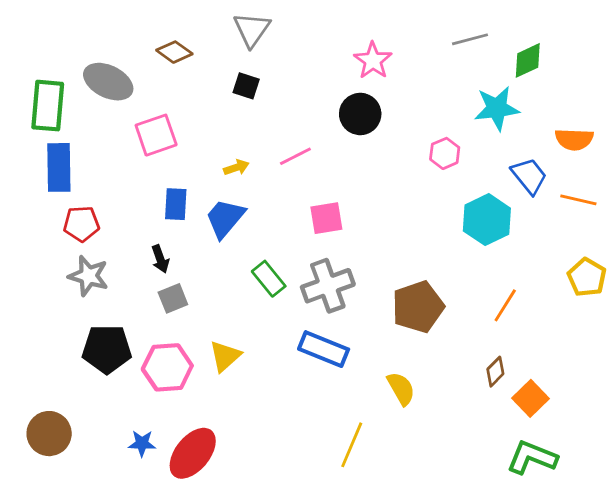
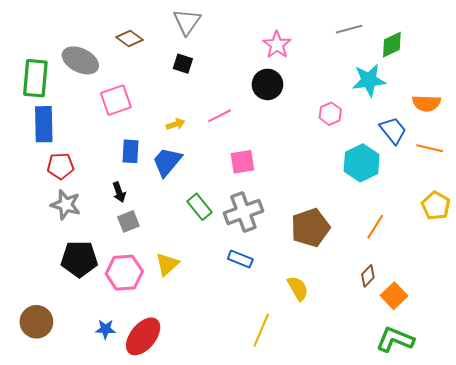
blue rectangle: (324, 349) -> (240, 259), size x0.7

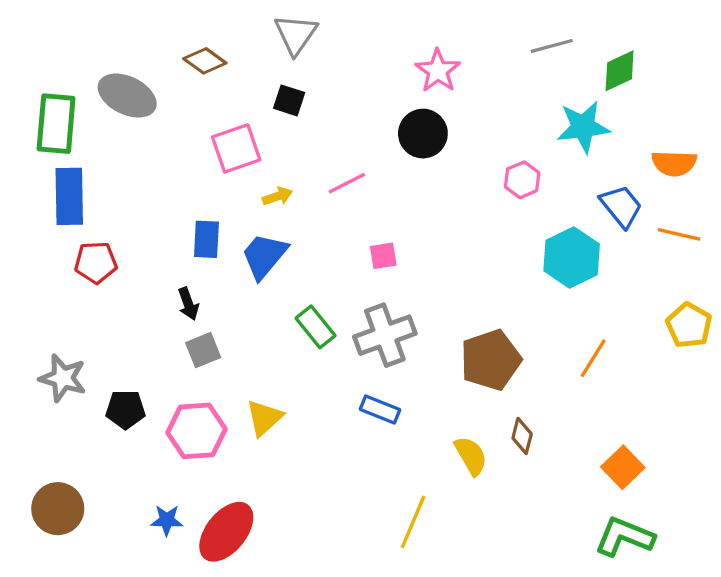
pink square: (116, 100) -> (236, 148), moved
pink square: (242, 162) -> (383, 256), size x0.7
gray star: (66, 205) -> (63, 378), moved
black pentagon: (79, 259) -> (125, 409), size x0.7
brown diamond: (368, 276) -> (522, 436), moved, turned -30

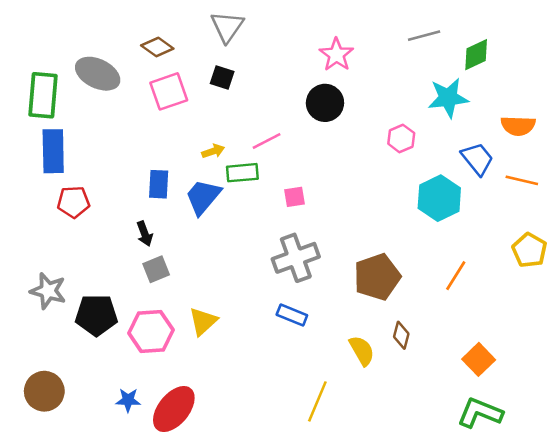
pink square: (236, 148) -> (169, 91), moved
green rectangle: (316, 327) -> (242, 173), moved, turned -56
black pentagon: (125, 409) -> (96, 315), size x1.4

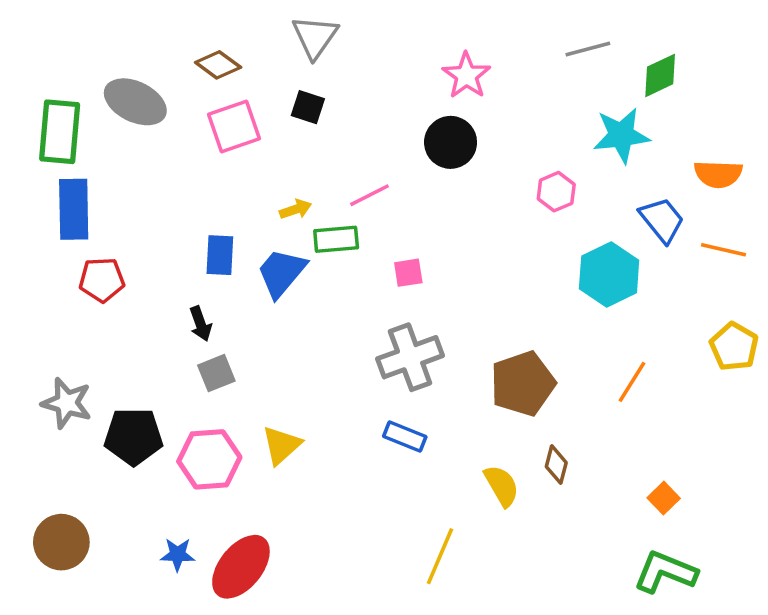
orange square: (479, 359) -> (664, 498), size x0.7

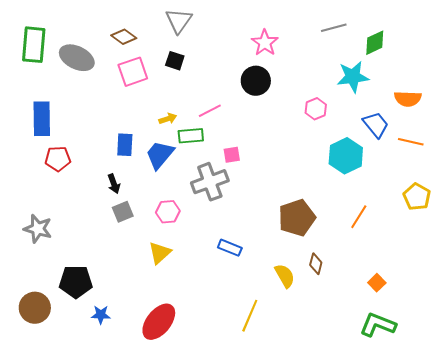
green rectangle: (60, 132) -> (34, 45), moved
gray cross: (410, 357) -> (210, 182), moved
black pentagon: (134, 436) -> (76, 282), moved
pink hexagon: (209, 459) -> (168, 212), moved, size x0.7
red ellipse: (241, 567) -> (159, 322), moved

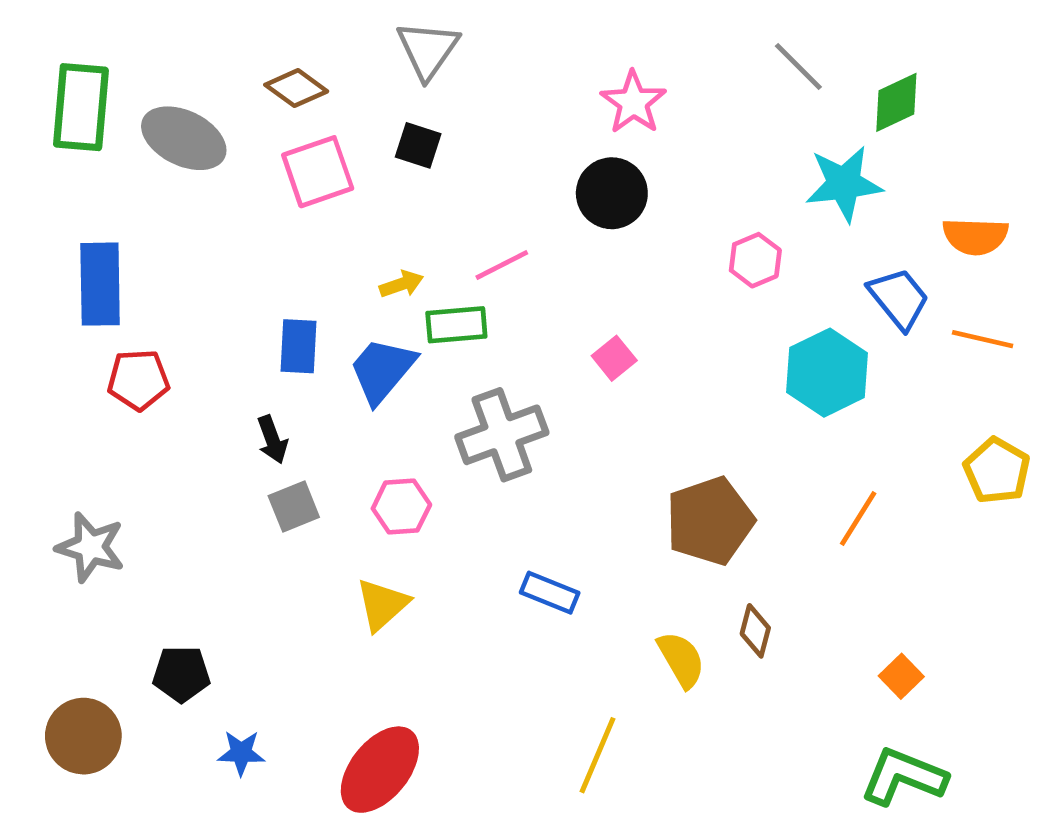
gray line: (334, 28) -> (798, 66), turned 60
pink square: (232, 155) -> (614, 358), moved, turned -30
black pentagon: (76, 282) -> (181, 674), size x0.7

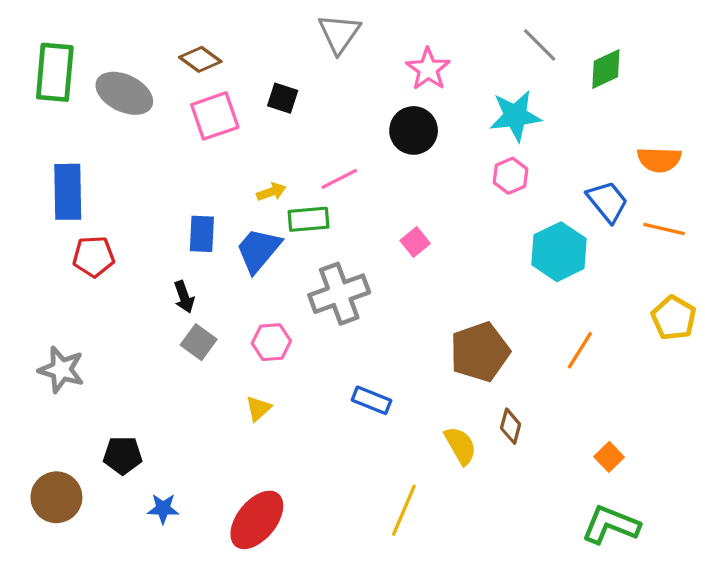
gray triangle: (428, 50) -> (339, 34), moved
cyan star: (844, 184) -> (515, 116), moved
gray square: (294, 507) -> (199, 342), turned -32
yellow triangle: (382, 605) -> (258, 408), size x0.7

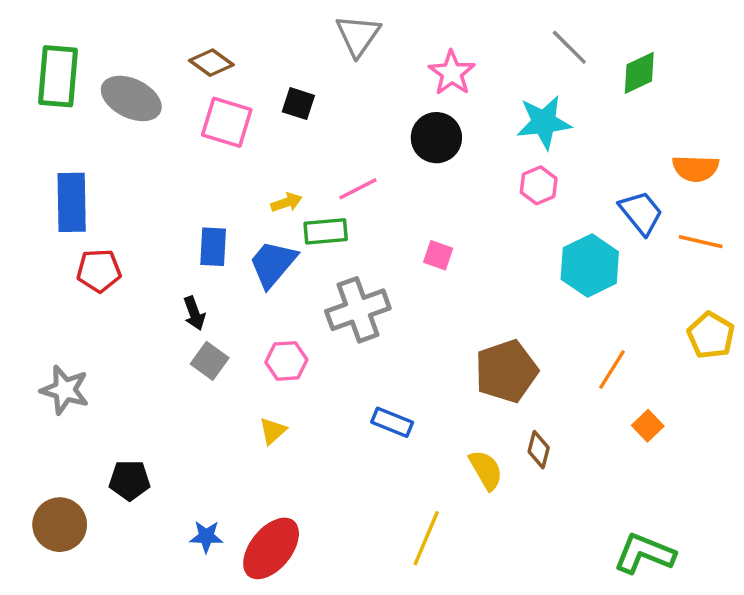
pink square: (215, 116) -> (227, 122), turned 36
pink square: (415, 242) -> (438, 255), turned -32
orange square: (609, 457) -> (648, 426), moved
blue star: (163, 509) -> (206, 537), moved

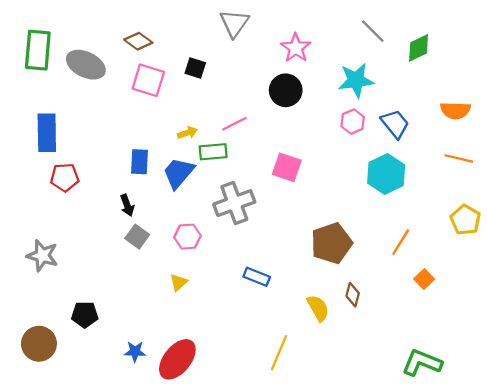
blue trapezoid: (641, 213) -> (395, 124), moved
pink square: (438, 255) -> (287, 167), size x1.5

